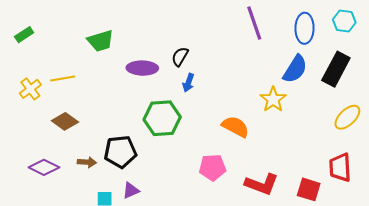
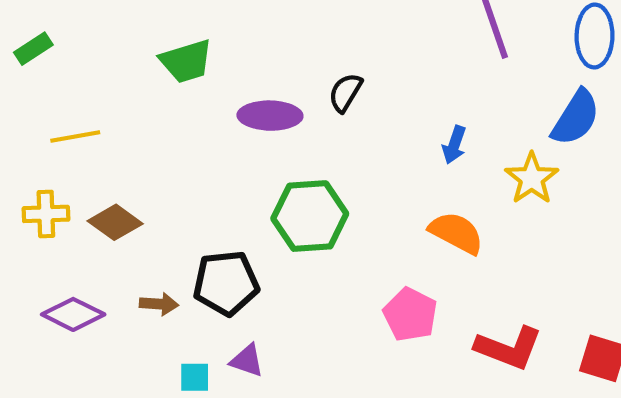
yellow line: (63, 78) -> (75, 137), moved
blue arrow: (188, 83) -> (454, 145), moved
yellow cross: (30, 89) -> (46, 214), moved, turned 35
pink pentagon: (212, 167) -> (410, 314), turned 30
purple triangle: (131, 190) -> (247, 361), turned 42

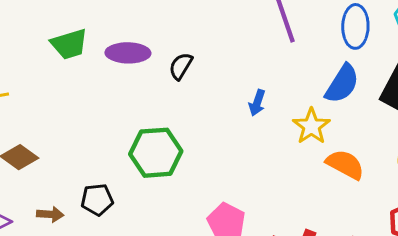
purple ellipse: (270, 116) -> (128, 53), moved
orange semicircle: (456, 233) -> (345, 164), moved
black pentagon: (226, 283) -> (97, 200), size x0.7

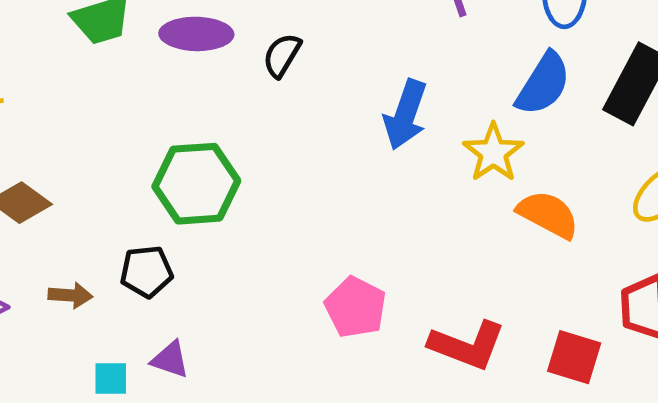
blue arrow: (257, 103) -> (405, 115), size x1.6
green hexagon: (156, 153) -> (196, 184), moved

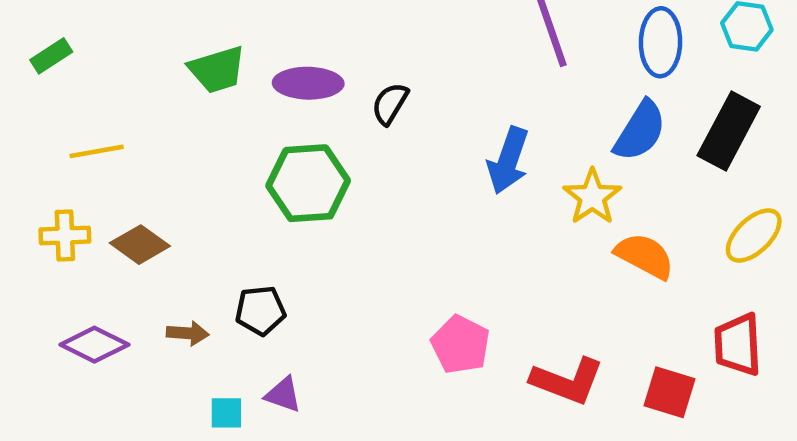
green hexagon: (196, 184) -> (308, 183), moved

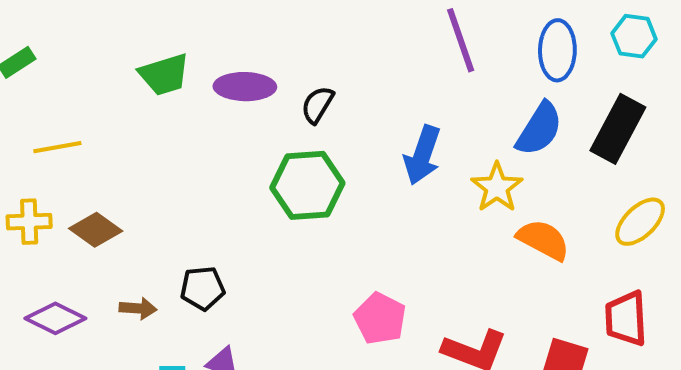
green hexagon: (308, 183) -> (307, 185), moved

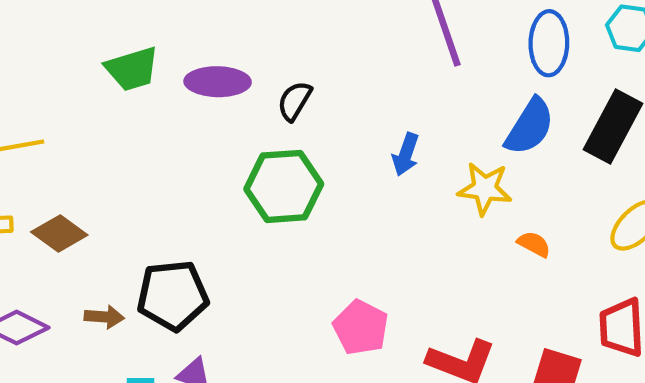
blue arrow: (422, 155) -> (406, 154), size x0.7
yellow star: (497, 187) -> (485, 189), turned -30
orange semicircle: (543, 240) -> (534, 244), size x0.6
black pentagon: (203, 288) -> (173, 295), size x1.5

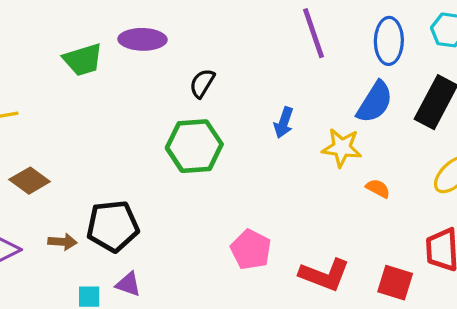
purple ellipse: (218, 82) -> (142, 39), moved

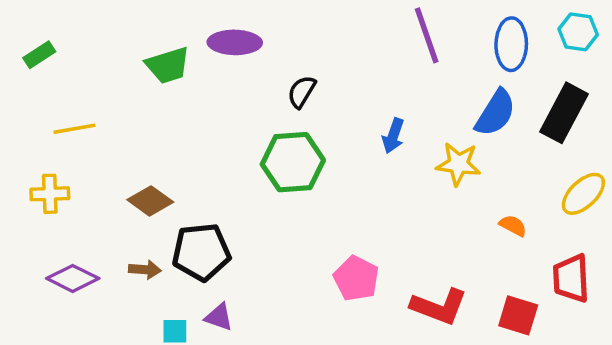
brown diamond: (30, 181) -> (150, 201), moved
orange semicircle: (378, 188) -> (513, 226), moved

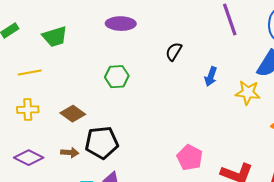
green trapezoid: (168, 65) -> (55, 37), moved
black semicircle: (302, 92) -> (174, 52), moved
green hexagon: (293, 162) -> (117, 77), moved, size x0.7
yellow cross: (50, 194) -> (28, 110), moved

